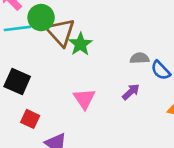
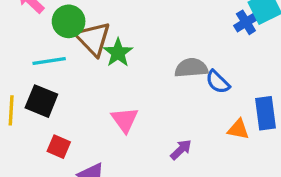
cyan line: (17, 28) -> (49, 61), moved
gray semicircle: (140, 58) -> (191, 68), size x1.4
purple arrow: (131, 92) -> (181, 150), moved

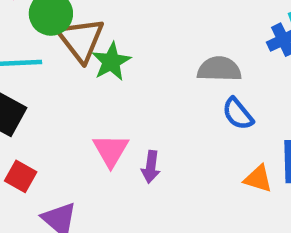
gray semicircle: (191, 68) -> (219, 69), moved
purple arrow: (181, 150) -> (151, 167), moved, turned 135

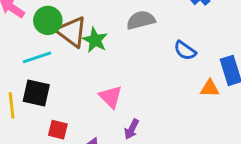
gray semicircle: (219, 69) -> (141, 20), moved
purple arrow: (151, 167) -> (132, 129), moved, turned 36

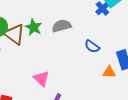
green star: (95, 40) -> (33, 27), moved

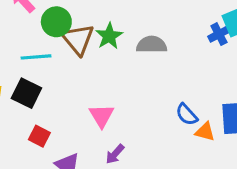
blue semicircle: (92, 46) -> (187, 114), moved

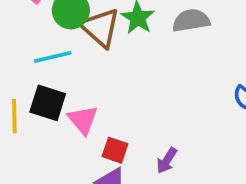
pink triangle: (102, 116) -> (83, 120), moved
red square: (39, 136) -> (115, 150), moved

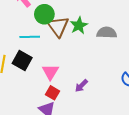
pink triangle: (83, 120) -> (50, 72), moved
purple arrow: (167, 161) -> (81, 86), moved

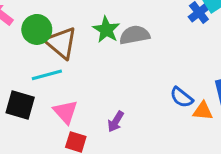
green star: (79, 25) -> (106, 30), moved
cyan line: (30, 37) -> (47, 75), moved

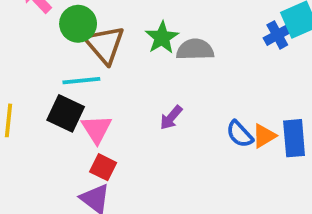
black square: (20, 105) -> (66, 113), moved
orange triangle: (203, 111) -> (264, 136), moved, turned -45
purple arrow: (116, 122) -> (171, 118), moved

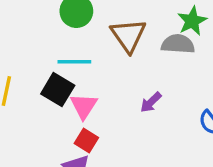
green star: (162, 38) -> (192, 21), moved
brown triangle: (105, 45) -> (128, 35), moved

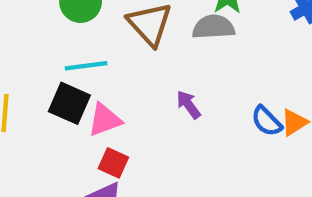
purple arrow: (151, 102) -> (189, 105), turned 105
pink triangle: (84, 106) -> (105, 120), turned 44

